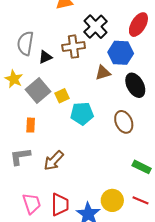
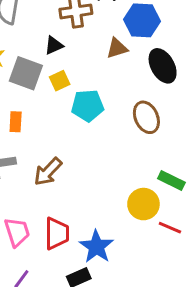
black triangle: (45, 57) -> (54, 45), moved
gray square: (38, 90) -> (26, 73), turned -30
yellow circle: (112, 200) -> (143, 204), moved

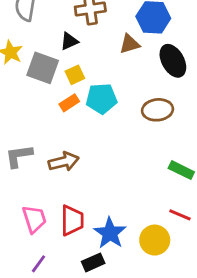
brown ellipse: (146, 117) -> (157, 110), turned -72
orange rectangle: (16, 122) -> (69, 103), moved, turned 54
brown arrow: (48, 172) -> (64, 162), turned -148
yellow circle: (143, 204) -> (155, 240), moved

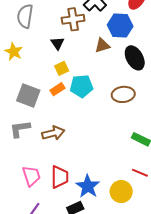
black triangle: (69, 41) -> (57, 43), turned -40
gray square: (43, 68) -> (28, 95), moved

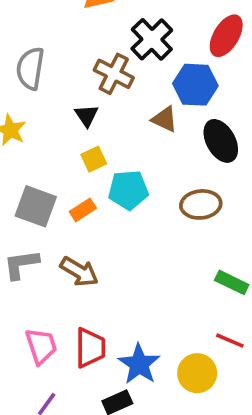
brown cross: (73, 19) -> (114, 74), turned 35
brown triangle: (102, 45) -> (165, 119), turned 42
orange rectangle: (57, 89) -> (83, 210), moved
brown arrow: (53, 133) -> (79, 272), turned 45

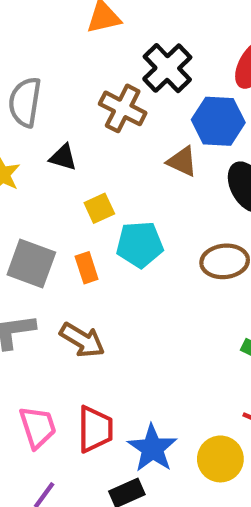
black triangle: (87, 116) -> (63, 157), moved, turned -40
orange rectangle: (83, 210) -> (87, 268), turned -75

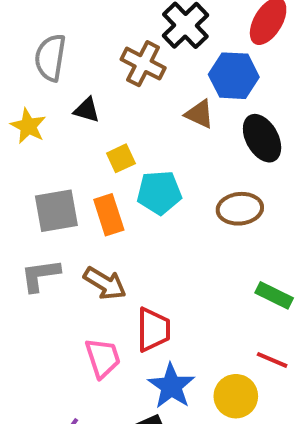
gray square: (31, 264) -> (56, 211), turned -30
orange rectangle: (87, 268) -> (109, 215), size x1.4
pink trapezoid: (38, 427) -> (103, 358), moved
red trapezoid: (95, 429) -> (153, 330), moved

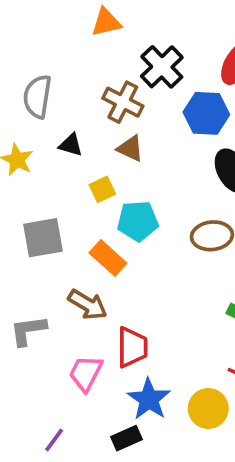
brown triangle: (200, 114) -> (130, 149), moved
orange rectangle: (109, 215) -> (108, 258), moved, turned -30
gray L-shape: (40, 275) -> (28, 331), moved
pink trapezoid: (103, 358) -> (86, 373), turned -135

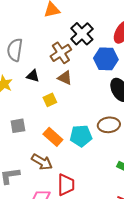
brown cross: (123, 102) -> (61, 53), turned 30
cyan pentagon: (138, 221) -> (81, 136), moved
gray square: (43, 238) -> (18, 126), size x0.7

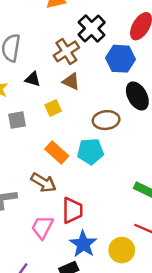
brown ellipse: (109, 125) -> (106, 120), moved
gray square: (18, 126) -> (17, 120), moved

